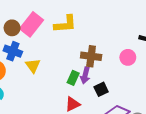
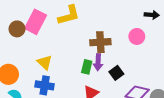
blue cross: (13, 51) -> (45, 85), moved

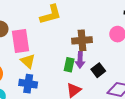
pink rectangle: (36, 22) -> (20, 41), moved, turned -35

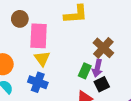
brown cross: (82, 40) -> (103, 48), turned 36
black square: (98, 70) -> (102, 84), moved

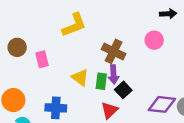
pink rectangle: (39, 36) -> (42, 59), size x0.6
yellow triangle: (42, 58) -> (80, 77), moved

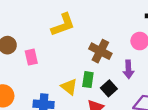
purple arrow: (114, 74) -> (128, 69), moved
yellow triangle: (80, 77) -> (69, 87), moved

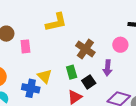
green rectangle: (88, 80) -> (72, 72), turned -32
yellow triangle: (69, 87) -> (45, 76), moved

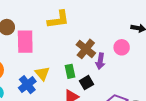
pink rectangle: (25, 46) -> (25, 42), size x1.6
purple arrow: (108, 68) -> (100, 61), moved
blue cross: (31, 88) -> (27, 85), turned 36

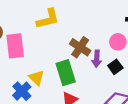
green rectangle: (70, 71) -> (66, 73), size x1.6
black square: (87, 83) -> (115, 67), moved

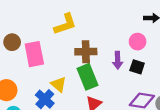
brown cross: (80, 47) -> (86, 52), moved, turned -30
black square: (115, 67) -> (137, 67), turned -32

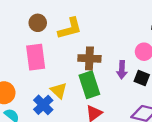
brown circle: (12, 42) -> (38, 23), moved

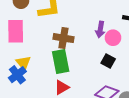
purple arrow: (122, 70) -> (100, 30), moved
yellow triangle: (59, 91) -> (23, 63), moved

